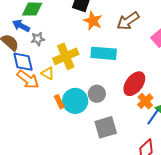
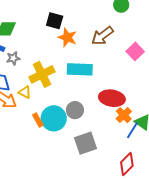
red ellipse: (134, 84) -> (112, 98), turned 65

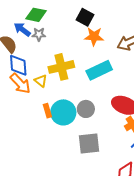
orange star: (67, 38) -> (94, 36), turned -30
gray star: (13, 58) -> (39, 34), moved
cyan rectangle: (80, 69) -> (99, 70), turned -40

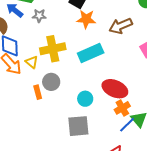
gray star: (39, 34) -> (39, 16), moved
gray circle: (86, 109) -> (51, 82), moved
cyan circle: (63, 112) -> (85, 99), moved, size x0.6

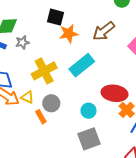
yellow triangle: (32, 62) -> (27, 97), moved

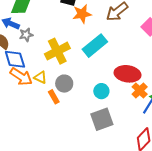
gray star: (22, 42) -> (26, 35), moved

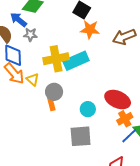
cyan rectangle: (95, 46) -> (76, 61), moved
orange rectangle: (54, 97) -> (51, 104), moved

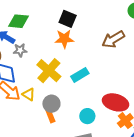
orange star: (90, 30) -> (64, 39), moved
yellow cross: (56, 59) -> (49, 71), turned -30
cyan rectangle: (76, 61) -> (80, 75), moved, size x0.7

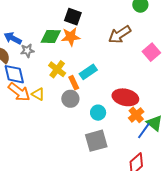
green diamond: (18, 21) -> (51, 37), moved
yellow cross: (49, 71) -> (57, 69), size x0.7
gray circle: (51, 104) -> (70, 99), moved
orange rectangle: (50, 116) -> (74, 83), moved

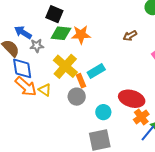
black square: (73, 17) -> (54, 14), moved
brown arrow: (120, 35) -> (130, 36), size x0.6
yellow cross: (57, 69) -> (65, 66), size x1.4

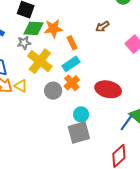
gray star: (37, 46) -> (24, 43), moved
orange rectangle: (81, 81) -> (72, 43), moved
cyan circle: (103, 112) -> (81, 114), moved
orange cross: (141, 117) -> (72, 83), moved

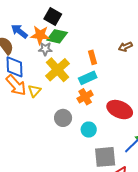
orange star: (53, 29) -> (40, 35), moved
yellow triangle: (21, 86) -> (34, 91), turned 32
gray circle: (53, 91) -> (63, 118), moved
gray square: (79, 133) -> (105, 157), moved

